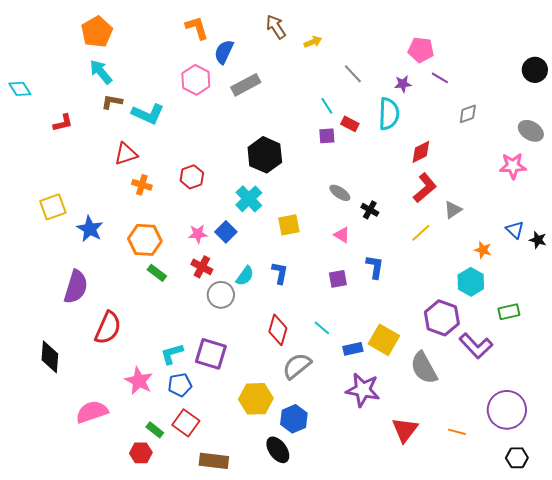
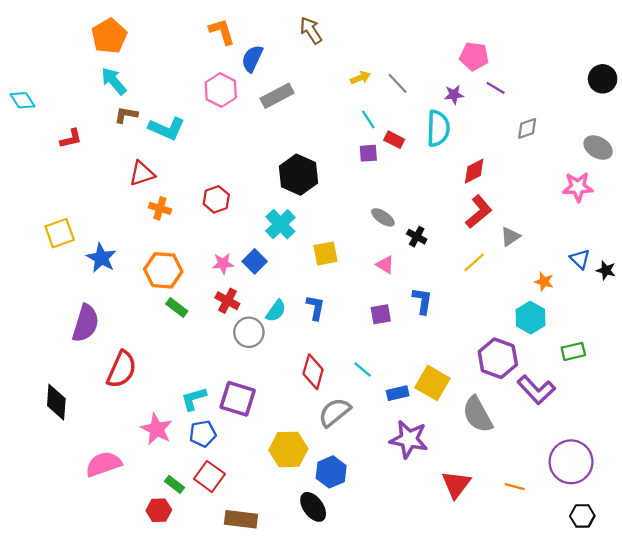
yellow arrow: (313, 42) -> (360, 78), moved

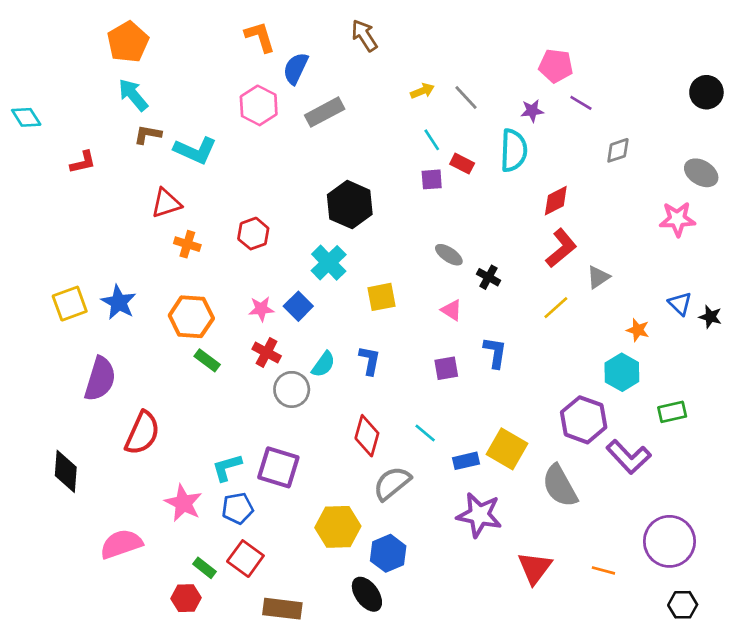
yellow square: (60, 233) -> (70, 304), moved

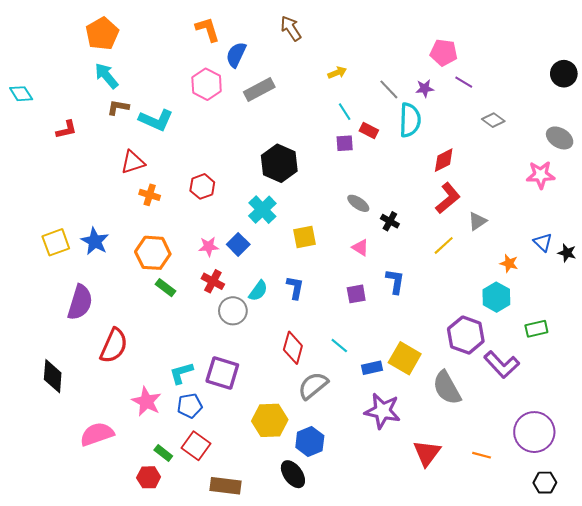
gray line: (466, 98) -> (389, 89), moved
gray diamond: (618, 150) -> (493, 120), turned 55

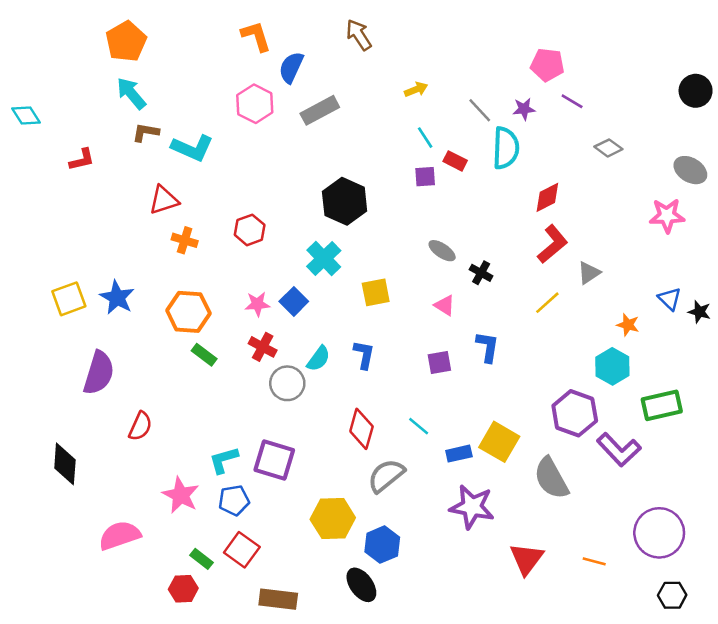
green rectangle: (536, 329) -> (662, 405), size x1.4
red semicircle: (114, 346) -> (140, 426), size x0.7

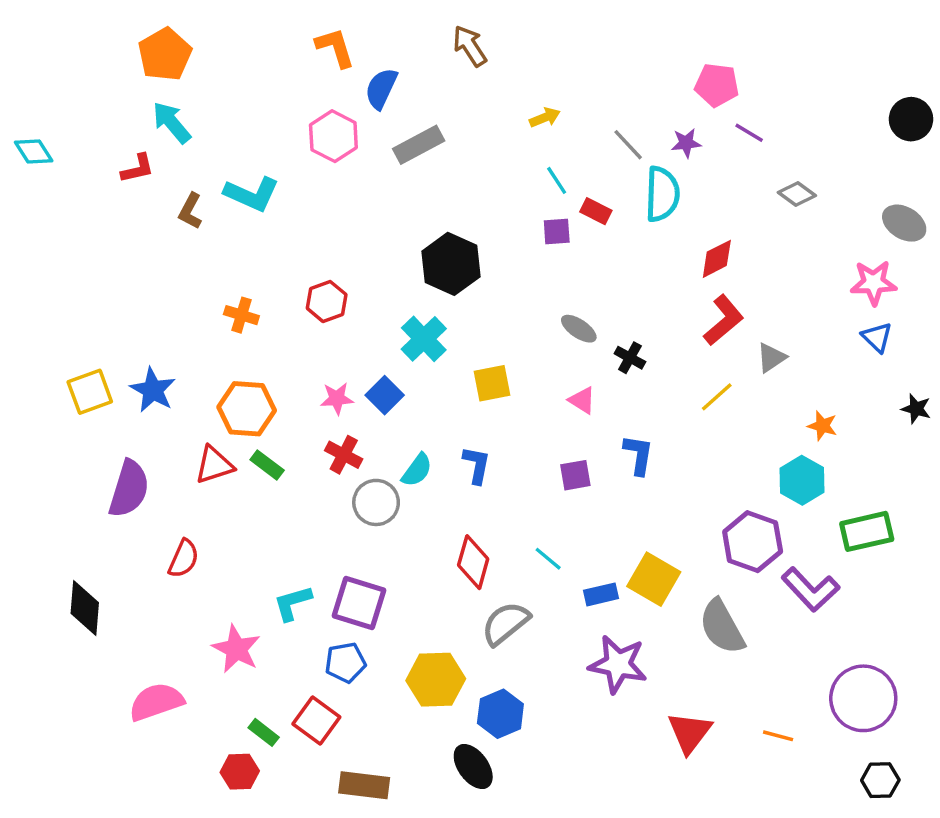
brown L-shape: (146, 132) -> (190, 211), moved, turned -72
red L-shape: (82, 160) -> (138, 169), moved
red triangle: (164, 200) -> (214, 465), moved
blue triangle: (670, 299) -> (877, 337), moved
blue pentagon: (234, 500) -> (345, 663), moved

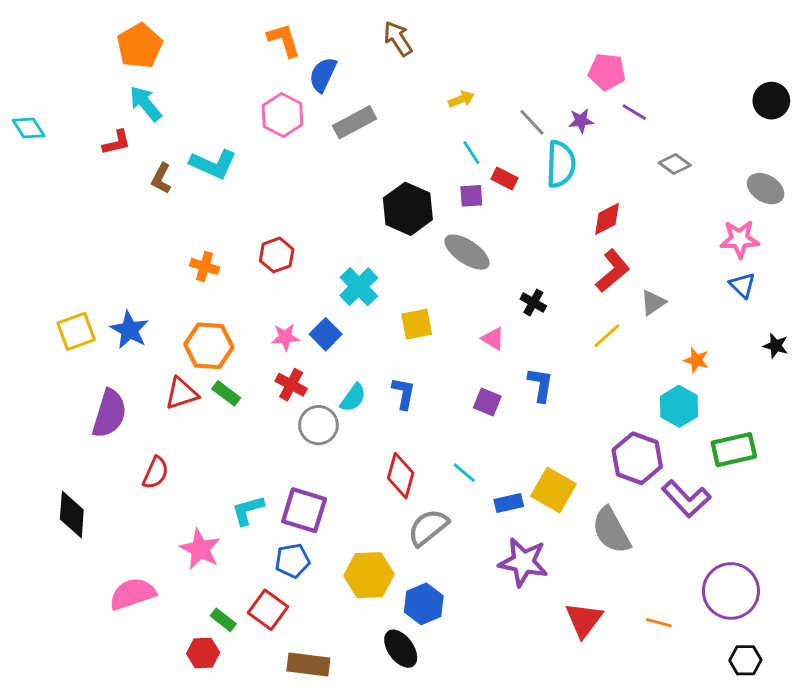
black hexagon: (451, 264) -> (408, 209), moved
gray ellipse: (579, 329) -> (467, 252), moved, size x1.5
purple square: (575, 475) -> (487, 402), turned 32

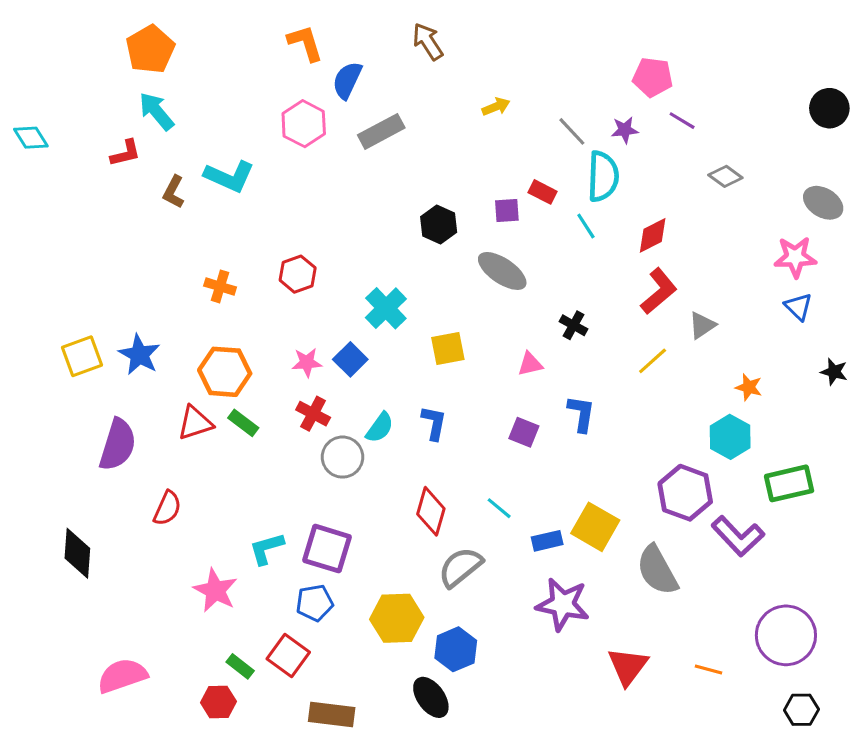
cyan line: (471, 153) -> (586, 226), moved
black hexagon: (408, 209) -> (439, 224), size x0.7
pink triangle: (493, 339) -> (530, 364), turned -45
pink semicircle: (132, 594) -> (122, 676), moved

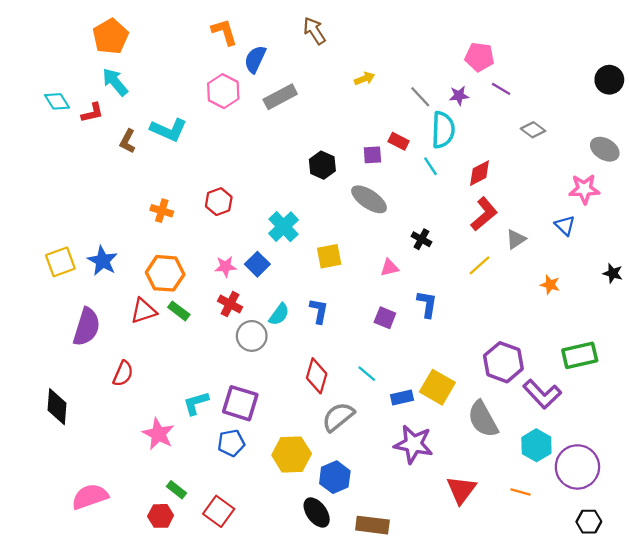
cyan diamond: (31, 138) -> (57, 101), moved
blue triangle: (798, 307) -> (565, 225), moved
cyan hexagon: (730, 437) -> (536, 445), moved
red square: (288, 656) -> (219, 511), moved
brown rectangle: (332, 714) -> (372, 525), moved

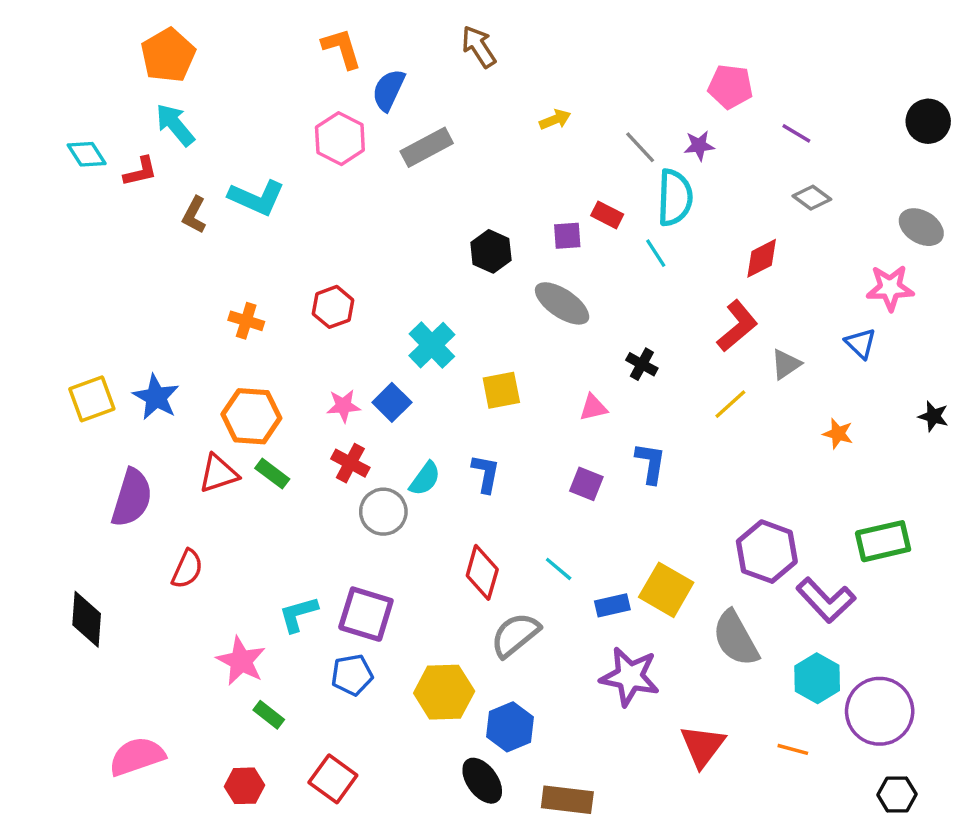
purple line: (501, 89) -> (796, 133), moved
red diamond: (479, 173) -> (762, 258), moved
green rectangle: (177, 490) -> (269, 715), moved

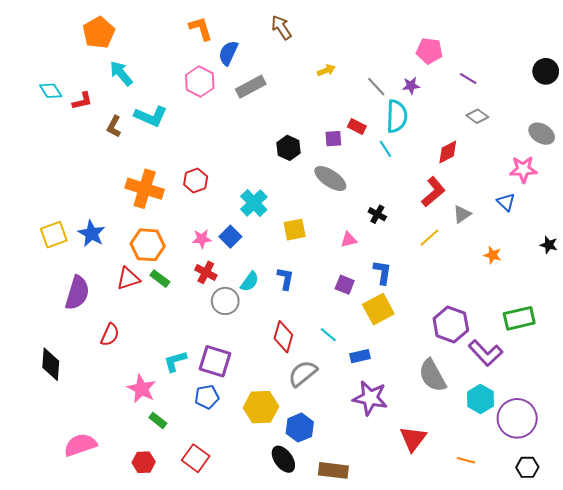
cyan arrow: (175, 125) -> (121, 73), moved
orange cross: (246, 321) -> (145, 189), size x1.8
yellow square: (666, 590) -> (378, 309), moved, turned 32
orange line: (793, 749) -> (466, 460), moved

